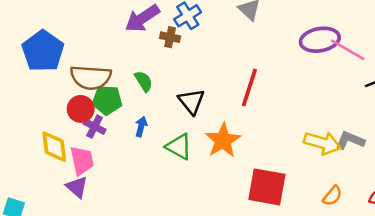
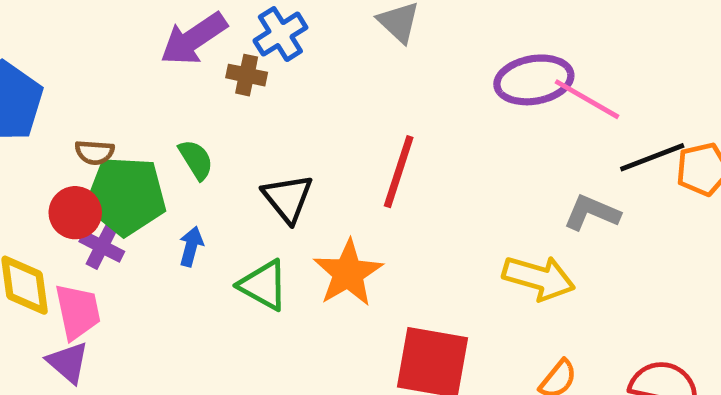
brown semicircle: (91, 77) -> (95, 152), size x0.5
green pentagon: (107, 100) -> (126, 196), size x1.4
gray L-shape: (350, 140) -> (592, 213), moved

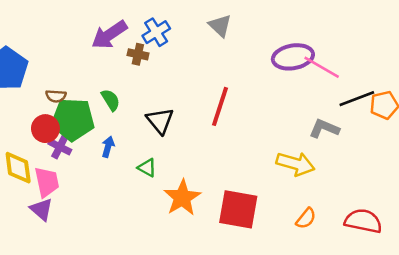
orange star: (348, 273) -> (182, 198), moved
green triangle: (264, 285) -> (147, 168), size x0.7

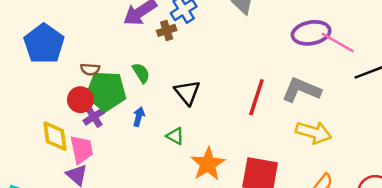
brown cross: (138, 54) -> (167, 30), turned -30
red line: (220, 106) -> (256, 97), moved
gray L-shape: (324, 129) -> (301, 90), moved, size x1.4
purple cross: (60, 147) -> (94, 117), turned 30

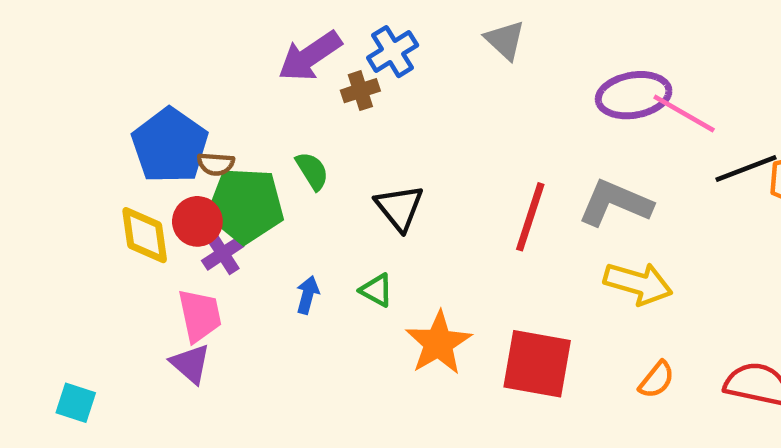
blue pentagon: (44, 44) -> (170, 146), moved
blue arrow: (139, 117) -> (308, 295), moved
yellow diamond: (55, 136) -> (145, 235), moved

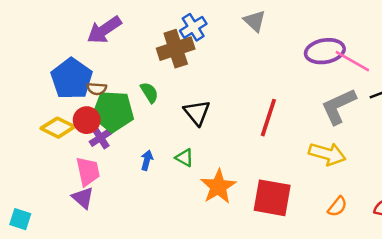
purple arrow: (310, 56) -> (104, 30), moved
brown cross: (360, 91) -> (176, 49), size x1.8
gray L-shape: (615, 203) -> (339, 106), moved, turned -48
yellow diamond: (145, 235) -> (58, 128), turned -56

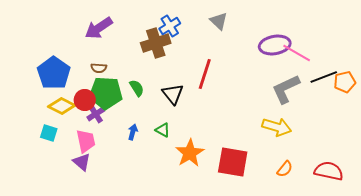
blue pentagon: (72, 79) -> (54, 73), moved
brown semicircle: (97, 89) -> (99, 68), moved
green semicircle: (149, 93) -> (137, 88), moved
red line: (268, 118) -> (205, 74), moved
cyan square: (20, 219) -> (49, 133), moved

